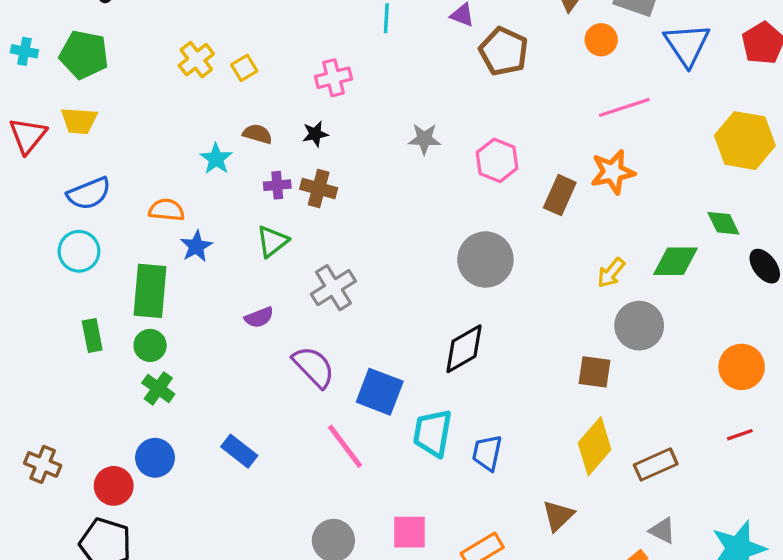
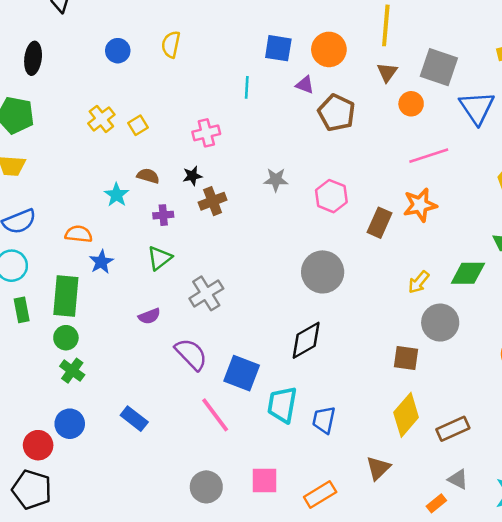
brown cross: (319, 188) -> (213, 201), moved, turned -36
green rectangle: (92, 336) -> (22, 310), moved

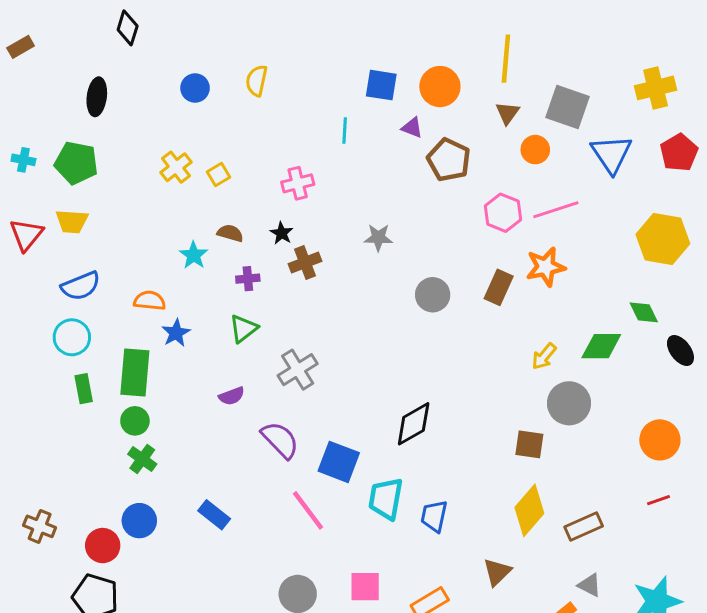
black star: (192, 176) -> (282, 233), turned -30
pink hexagon: (331, 196) -> (503, 213), moved
gray circle: (323, 272) -> (433, 295), moved, size x0.7

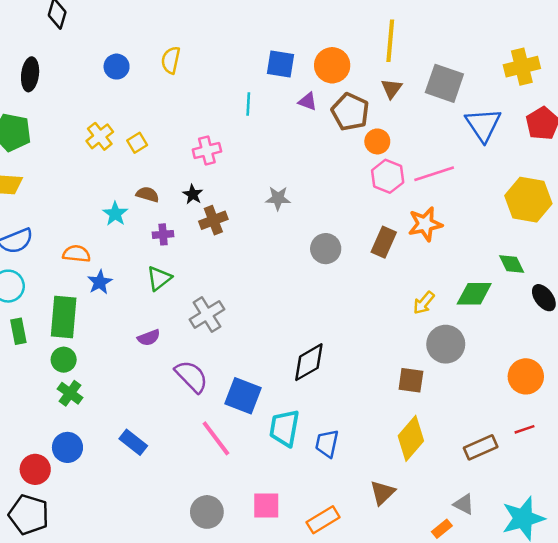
orange circle: (535, 150) -> (377, 141), moved
brown pentagon: (449, 160) -> (350, 112), moved
brown rectangle: (584, 526) -> (481, 447), moved

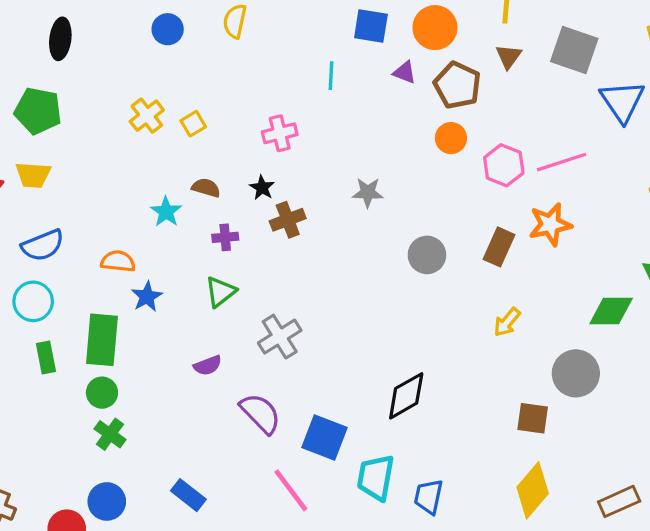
orange circle: (377, 141) -> (451, 138), moved
yellow arrow: (424, 303) -> (507, 322), moved

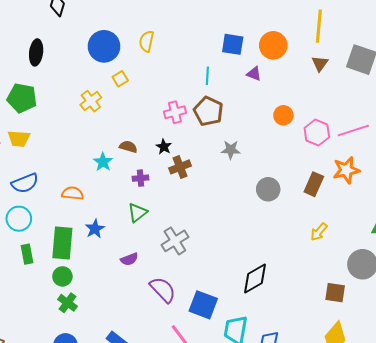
blue circle: (168, 29) -> (104, 46), size x1.6
brown pentagon: (457, 85) -> (208, 111), moved
yellow square: (193, 124) -> (120, 79), moved
blue star: (147, 297) -> (95, 229), moved

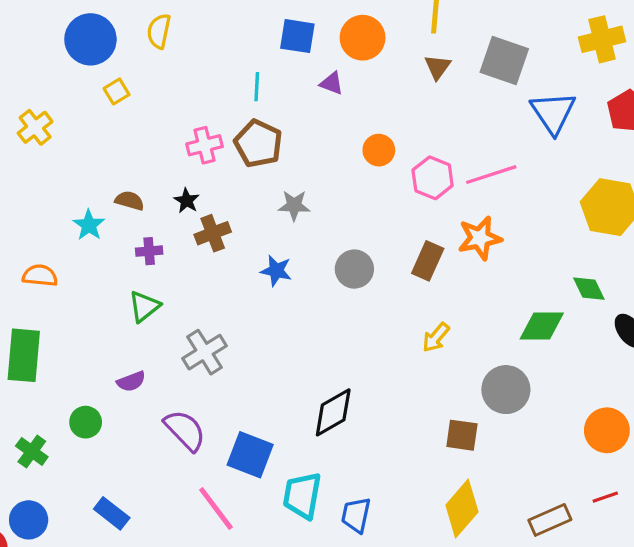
yellow cross: (91, 101) -> (35, 127), moved
blue star: (95, 229) -> (276, 271), moved, turned -30
green circle: (62, 276) -> (86, 422), moved

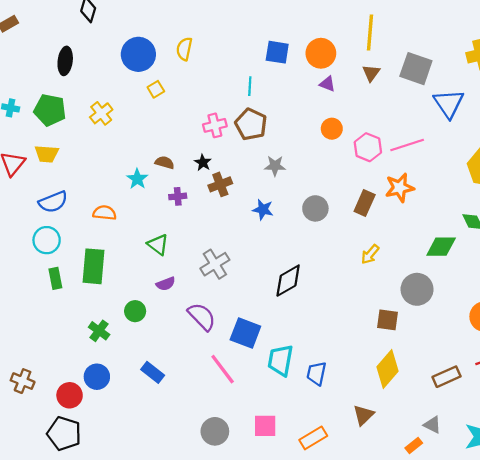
purple triangle: (332, 83) -> (327, 84), moved
green triangle: (144, 306) -> (158, 244), moved, turned -45
black diamond: (333, 412) -> (288, 281), moved

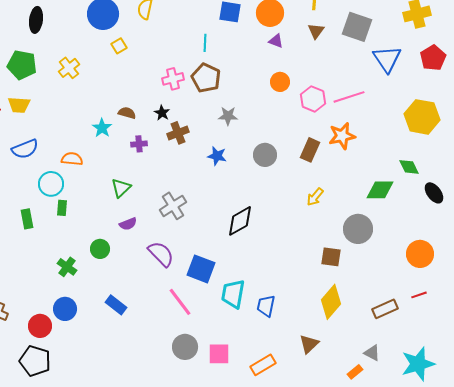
cyan circle: (47, 240) -> (51, 184), moved
green triangle: (158, 244) -> (121, 188), turned 40
green rectangle: (94, 266) -> (62, 208), size x0.5
gray circle: (215, 431) -> (185, 347), moved

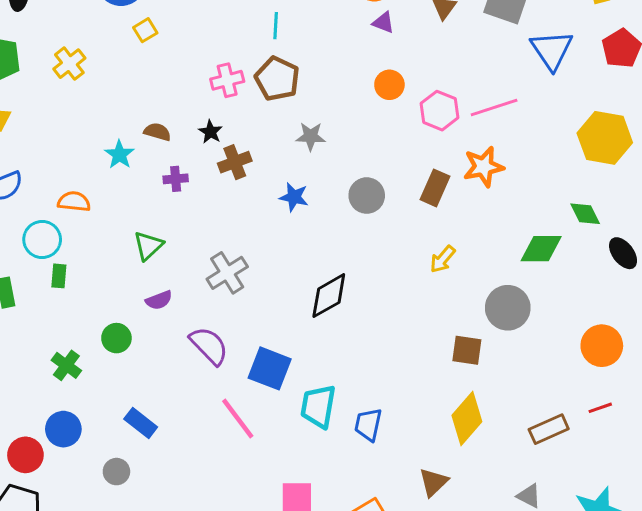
gray circle: (185, 347) -> (116, 472), moved, size x0.7

